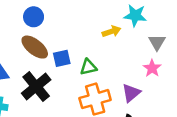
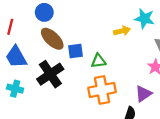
blue circle: (34, 17) -> (44, 12), moved
purple triangle: (131, 93) -> (143, 94), moved

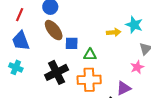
black cross: (50, 74) -> (57, 72), moved

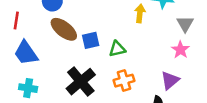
yellow arrow: (114, 32) -> (140, 13), turned -64
orange cross: (89, 80) -> (124, 81), size x0.7

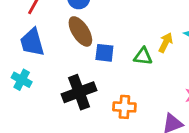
green triangle: (117, 49) -> (143, 56), moved

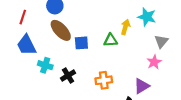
cyan cross: (22, 80) -> (45, 65), moved
black cross: (79, 92) -> (68, 76), size x0.6

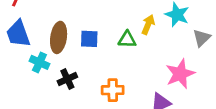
brown ellipse: (61, 30) -> (59, 37), moved, turned 45
gray triangle: (161, 41) -> (202, 38), moved
pink star: (154, 62) -> (180, 74), size x1.5

